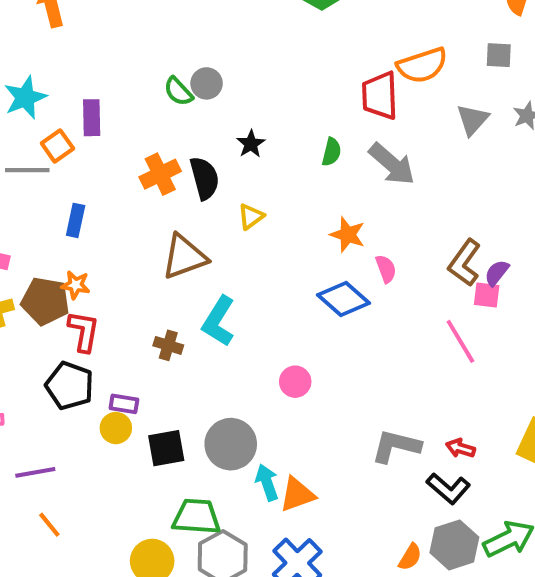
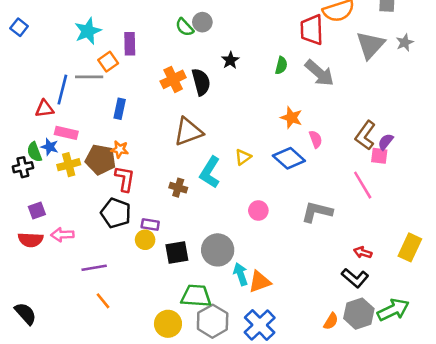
gray triangle: (473, 120) -> (370, 45), size x1.4
yellow triangle: (251, 216) -> (243, 157), moved
gray L-shape: (396, 446) -> (317, 212), moved

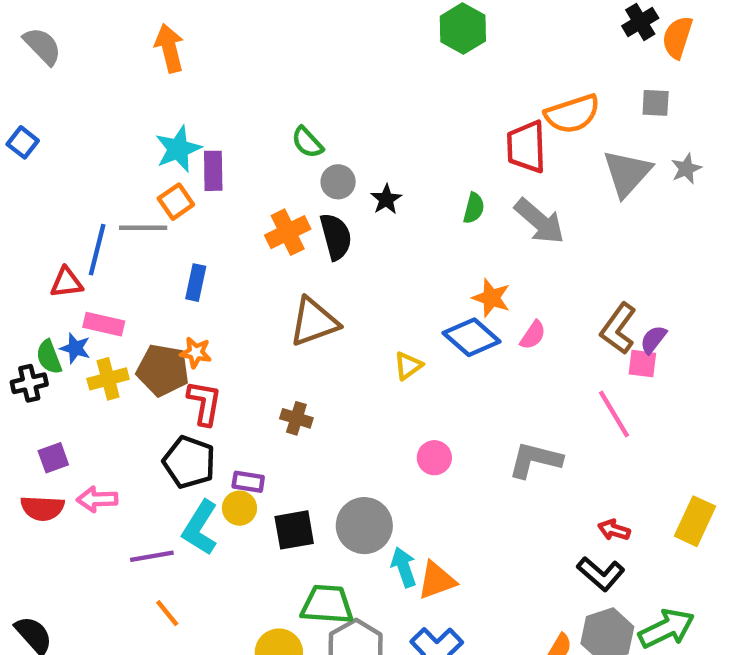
gray circle: (202, 22) -> (338, 182), moved
cyan star: (88, 31) -> (178, 149), moved
pink semicircle: (316, 139) -> (533, 335), turned 54
blue diamond: (289, 158) -> (472, 337), moved
cyan L-shape: (210, 172) -> (200, 528), moved

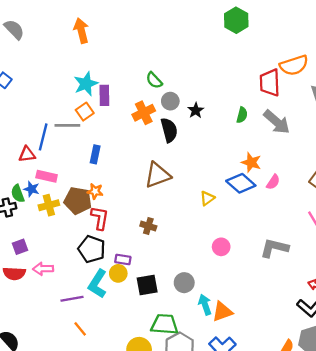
orange cross: (288, 232) -> (144, 113), moved
gray circle: (364, 526) -> (184, 283), size x0.7

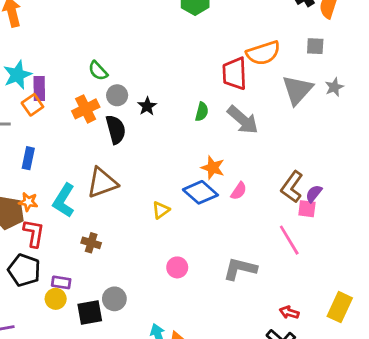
orange square: (85, 112) -> (32, 105), moved
gray circle: (184, 283) -> (114, 299), moved
cyan L-shape: (97, 284) -> (64, 200), moved

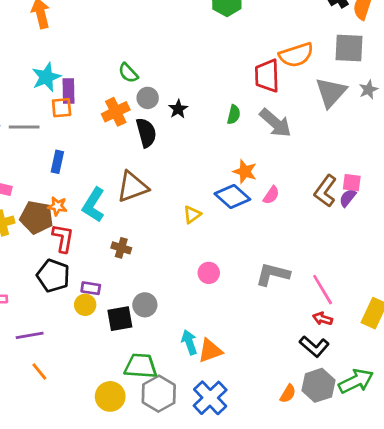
gray square: (315, 46) -> (349, 48), size x1.6
orange square: (32, 105) -> (62, 108), turned 30
pink square: (307, 209) -> (352, 183), moved
pink line: (289, 240) -> (323, 290), moved

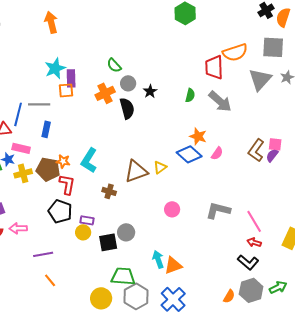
blue rectangle: (57, 162) -> (46, 129), moved
brown triangle: (132, 187) -> (136, 171), moved
green arrow: (356, 381) -> (278, 287), size x0.7

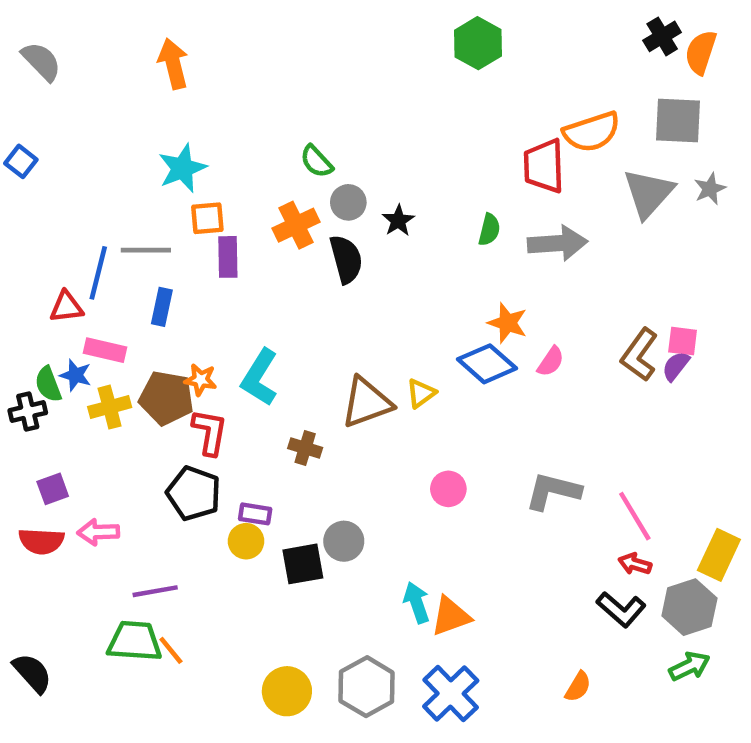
purple rectangle: (71, 78) -> (228, 257), moved
gray arrow: (220, 101) -> (558, 243), turned -45
green trapezoid: (123, 276) -> (135, 641), moved
gray hexagon: (251, 290) -> (689, 607), moved

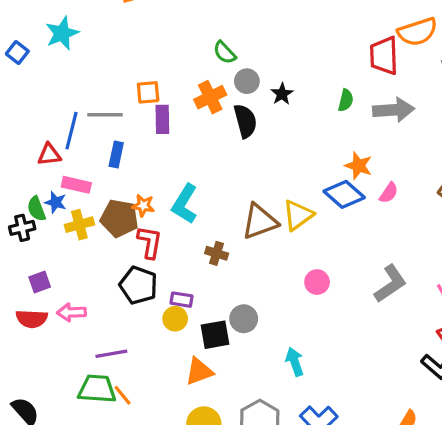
cyan star: (182, 168) -> (62, 33), moved
yellow triangle: (421, 393) -> (298, 215), size x1.5
gray L-shape: (553, 491) -> (390, 284), turned 132
orange triangle: (451, 616) -> (199, 371), moved

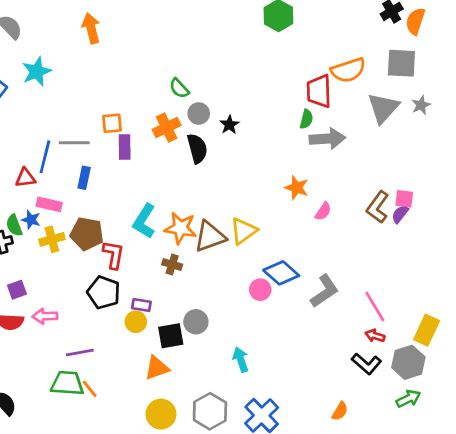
green semicircle: (346, 100) -> (306, 119), moved
blue diamond: (344, 194) -> (281, 273), moved
orange star: (143, 206) -> (181, 228), moved, size x1.6

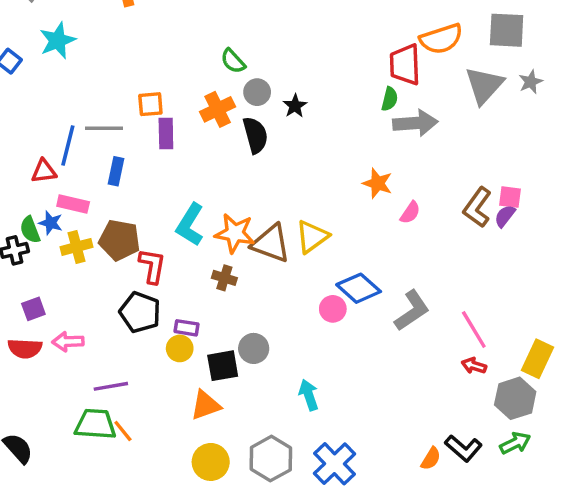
brown triangle: (210, 237) -> (271, 244), turned 40
black L-shape: (366, 364) -> (464, 448), moved

